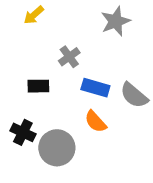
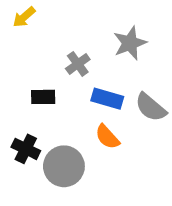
yellow arrow: (34, 15) -> (24, 17), moved
gray star: (116, 21) -> (130, 43), moved

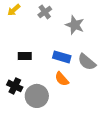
gray star: (130, 43) -> (75, 25), turned -30
gray cross: (78, 64) -> (45, 12), moved

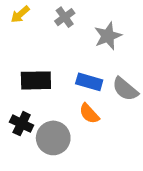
gray star: (75, 25) -> (108, 36), turned 30
black rectangle: (25, 56) -> (36, 80), size x1.5

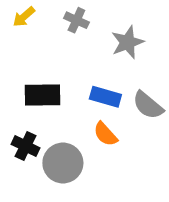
gray cross: (65, 17) -> (76, 20), turned -30

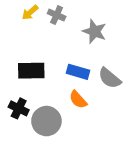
yellow arrow: (24, 17) -> (30, 12), moved
gray star: (127, 42) -> (94, 31), turned -30

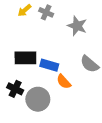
blue rectangle: (78, 72) -> (49, 65), moved

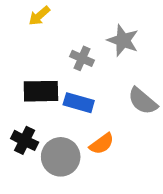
gray cross: (46, 12) -> (82, 58), moved
orange semicircle: (64, 82) -> (102, 144), moved, turned -84

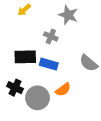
gray star: (123, 40) -> (68, 15), moved

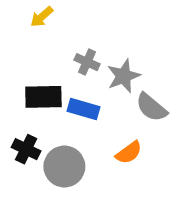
gray star: (68, 15) -> (124, 76), moved, turned 30
orange semicircle: (63, 90) -> (129, 153), moved

